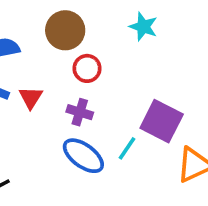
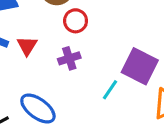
purple cross: (80, 112) -> (69, 58), turned -35
blue ellipse: (83, 156) -> (38, 109), moved

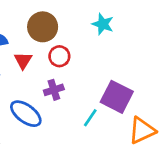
red triangle: (27, 46) -> (23, 60), moved
blue ellipse: (38, 109) -> (26, 114), moved

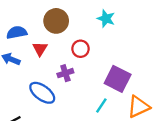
red circle: (59, 56) -> (80, 49), moved
cyan line: (90, 118) -> (101, 106), moved

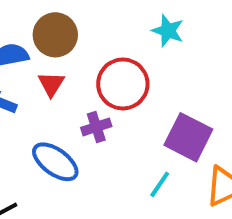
brown circle: (56, 21) -> (55, 35), moved
red circle: (80, 49) -> (123, 84), size x1.6

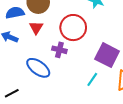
purple cross: (96, 127) -> (59, 50), turned 32

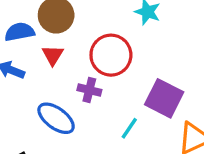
cyan line: (92, 79) -> (129, 128), moved

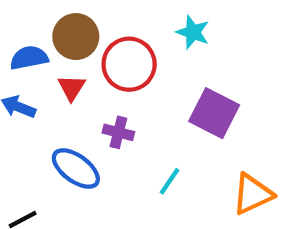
red circle: (111, 55) -> (129, 64), moved
purple square: (164, 98) -> (214, 113), moved

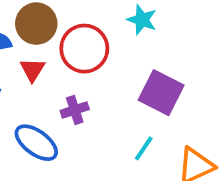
purple cross: (118, 132) -> (75, 110), turned -32
cyan line: (169, 181) -> (144, 148), moved

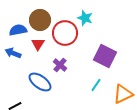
cyan star: (142, 20) -> (85, 18), moved
purple cross: (75, 110) -> (60, 65), turned -32

